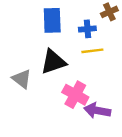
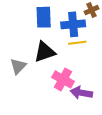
blue cross: (87, 29) -> (73, 24), size x1.6
gray triangle: (22, 79) -> (18, 66), turned 36

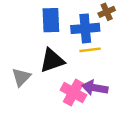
purple arrow: (81, 93) -> (95, 88), moved

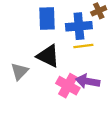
black triangle: (52, 60) -> (48, 56), turned 45

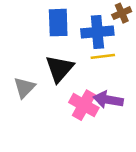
black triangle: (48, 56) -> (60, 69), turned 45

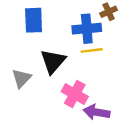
blue rectangle: (58, 23) -> (34, 20), moved
purple arrow: (108, 100) -> (96, 112), moved

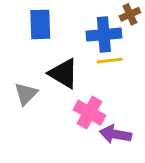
black triangle: (53, 61) -> (63, 74), turned -40

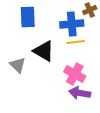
gray triangle: (26, 94) -> (18, 65), turned -30
pink cross: (89, 113) -> (75, 74), moved

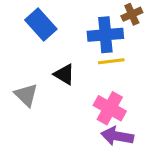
blue rectangle: (28, 17) -> (41, 25), turned -40
black triangle: (44, 51) -> (64, 74), size x0.7

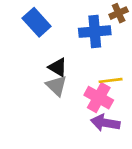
yellow line: (111, 61) -> (111, 80), moved
gray triangle: (26, 95) -> (56, 86), moved

